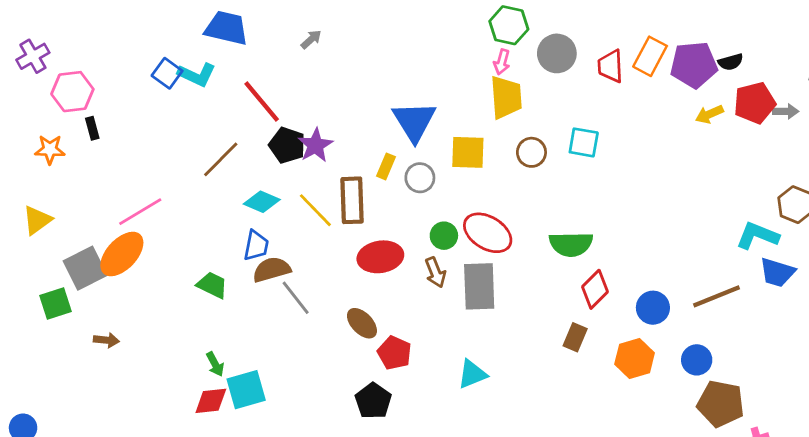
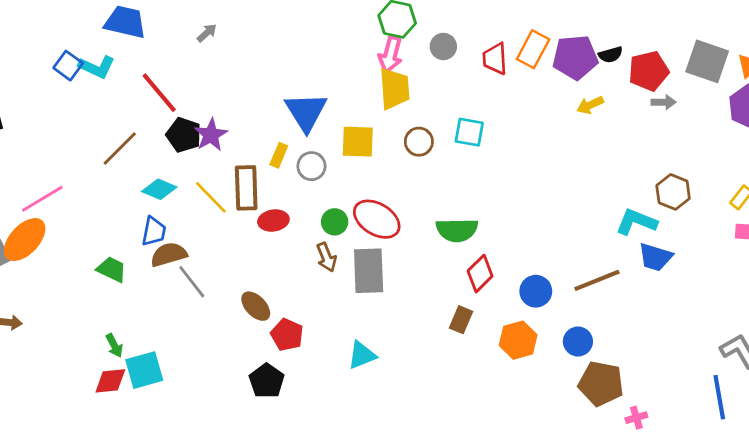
gray circle: (557, 53) -> (443, 46), size x0.7
pink arrow: (502, 62) -> (390, 55), size x1.5
red pentagon: (755, 103) -> (649, 71), moved
red ellipse: (380, 257) -> (273, 220), moved, size x0.7

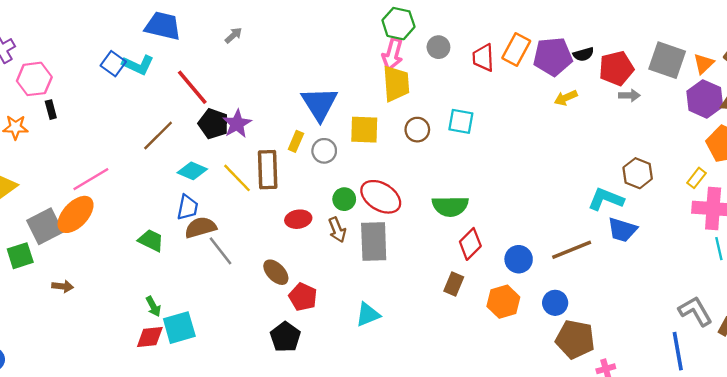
red ellipse: (273, 220) -> (298, 219), moved

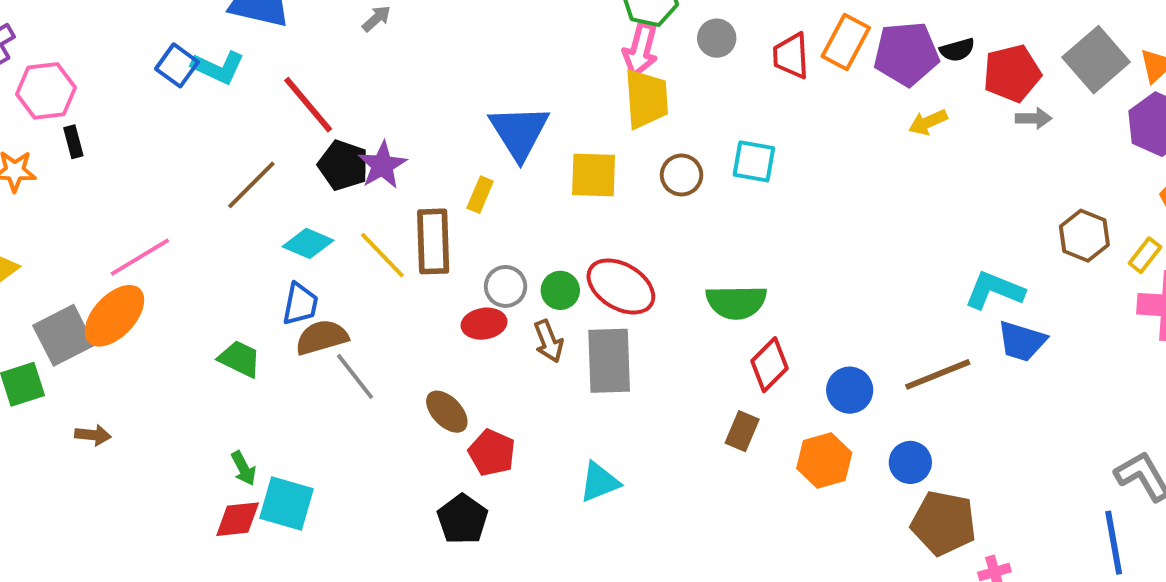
gray square: (667, 60) -> (1096, 60), turned 30
gray circle: (324, 151) -> (506, 286), moved
brown hexagon: (638, 173) -> (1084, 236), moved
cyan square: (179, 328) -> (287, 504), turned 32

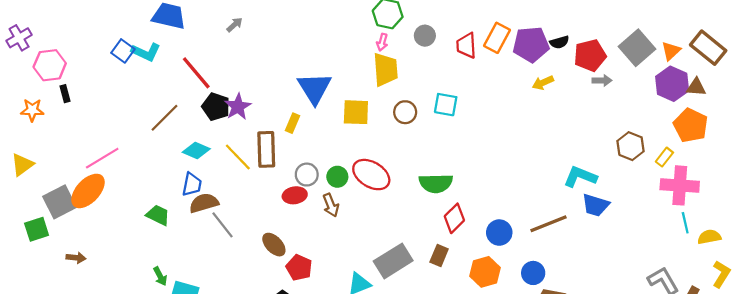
pink arrow: (640, 50) -> (382, 42), size x0.6
gray rectangle: (609, 361) -> (393, 261), moved, turned 60

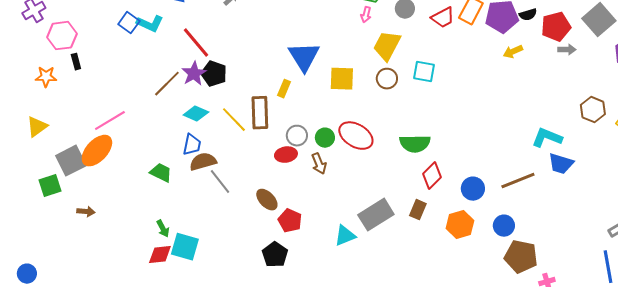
red trapezoid: (466, 45) -> (443, 18), turned -115
yellow trapezoid: (385, 70) -> (387, 46), moved, turned -148
purple star: (238, 107) -> (194, 74), moved

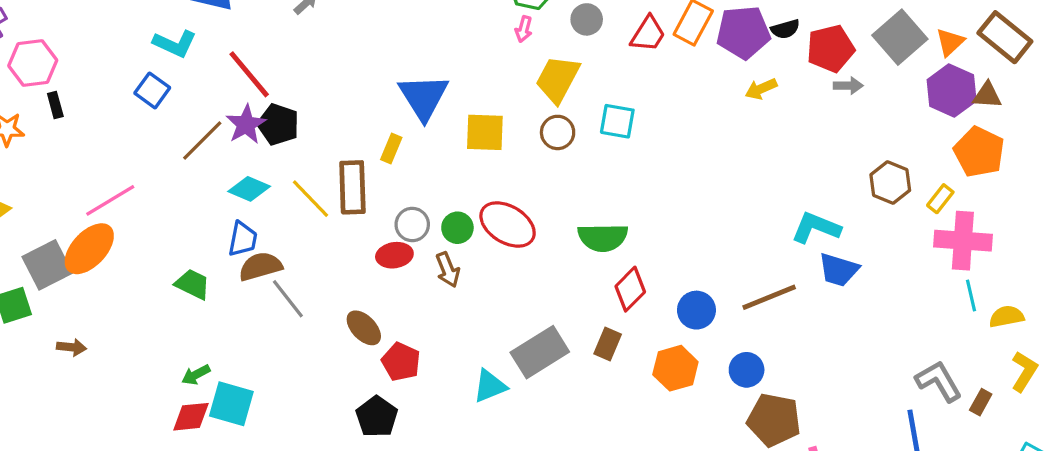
red trapezoid: (443, 18) -> (648, 34), turned -30
blue square: (129, 23) -> (152, 90), moved
green arrow: (163, 229) -> (196, 375), turned 90

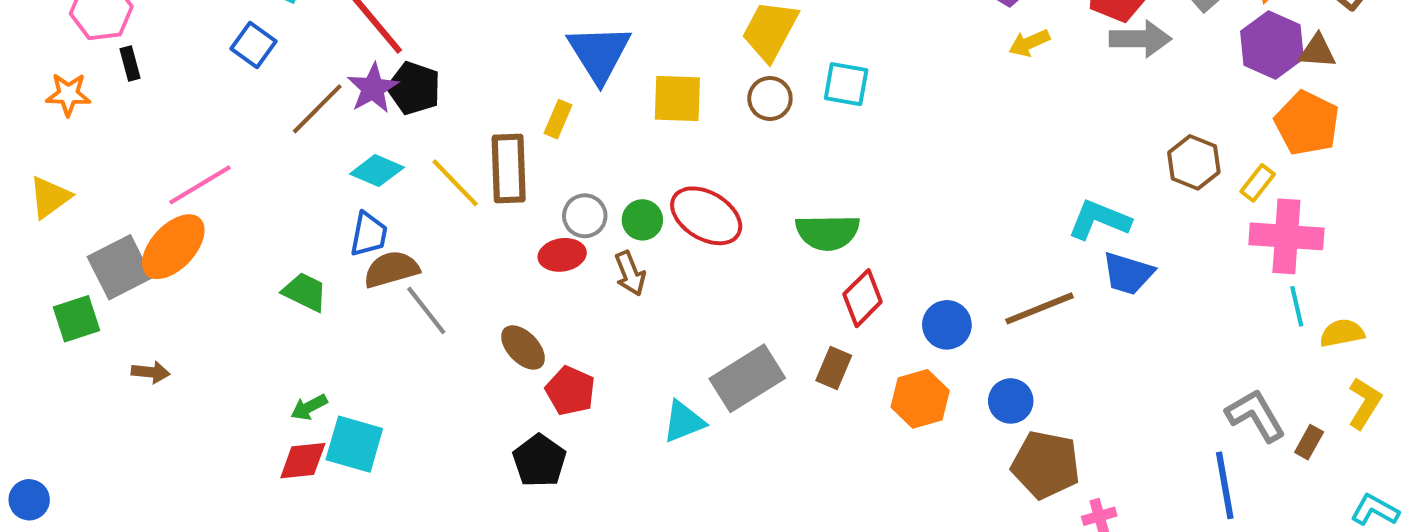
gray arrow: (848, 86) -> (1140, 39), size x1.6

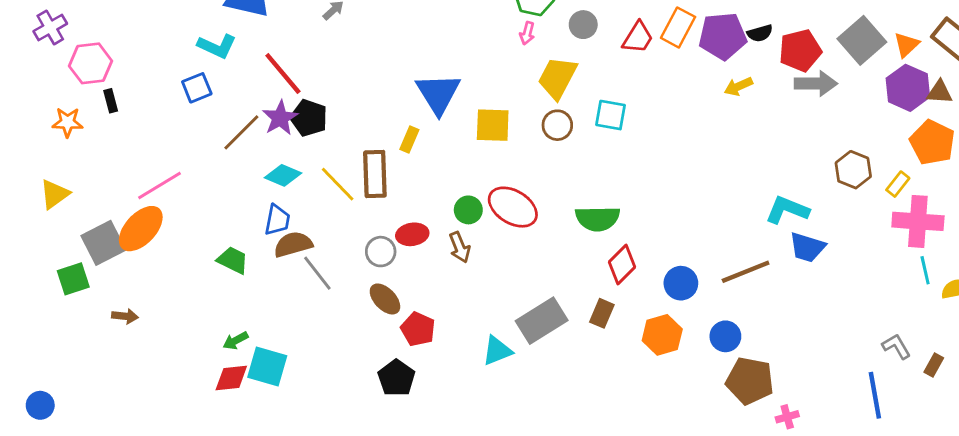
blue square: (253, 45) -> (197, 88), turned 32
gray circle: (585, 216) -> (381, 252), moved
gray L-shape: (1256, 415) -> (896, 346), size x0.7

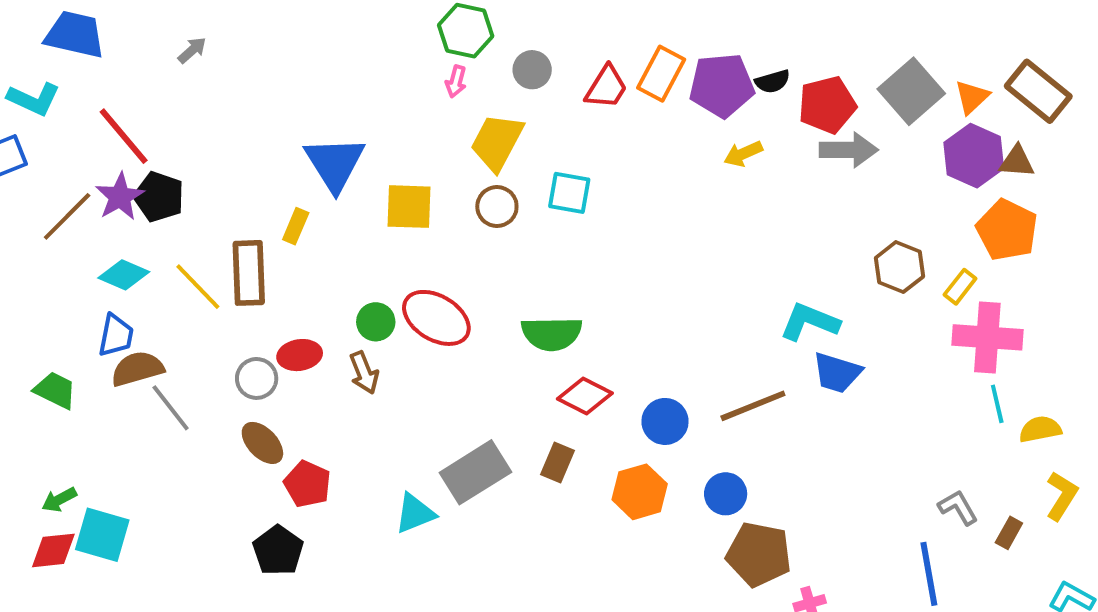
red diamond: (622, 264) -> (585, 396), turned 72

